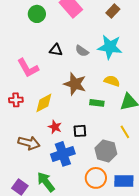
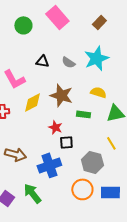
cyan star: (110, 47) -> (96, 58), turned -30
yellow diamond: (44, 103) -> (32, 102), moved
red star: (55, 127) -> (55, 127), moved

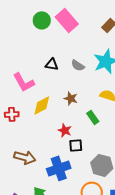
green circle: (23, 25) -> (42, 20), moved
brown star: (61, 95) -> (71, 98), size x0.6
green rectangle: (83, 114) -> (93, 117), turned 48

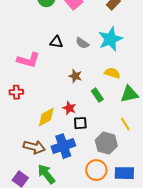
pink L-shape: (24, 82) -> (28, 60), turned -45
yellow diamond: (42, 105) -> (46, 117), moved
brown arrow: (25, 157) -> (34, 147), moved

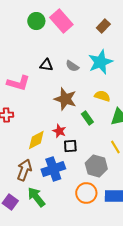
brown star: (75, 76) -> (65, 99), size x1.6
brown arrow: (34, 147) -> (24, 170), turned -85

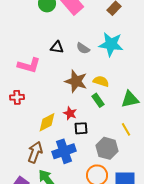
cyan star: (100, 62) -> (111, 44), turned 30
yellow semicircle: (102, 96) -> (101, 81), moved

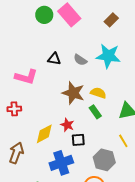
brown arrow: (35, 152) -> (16, 153), moved

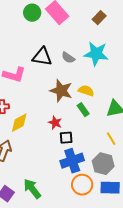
black triangle: (54, 59) -> (42, 57), size x1.5
yellow diamond: (44, 134) -> (19, 123), moved
gray hexagon: (104, 160) -> (103, 164), moved
blue cross: (61, 163) -> (72, 161), moved

